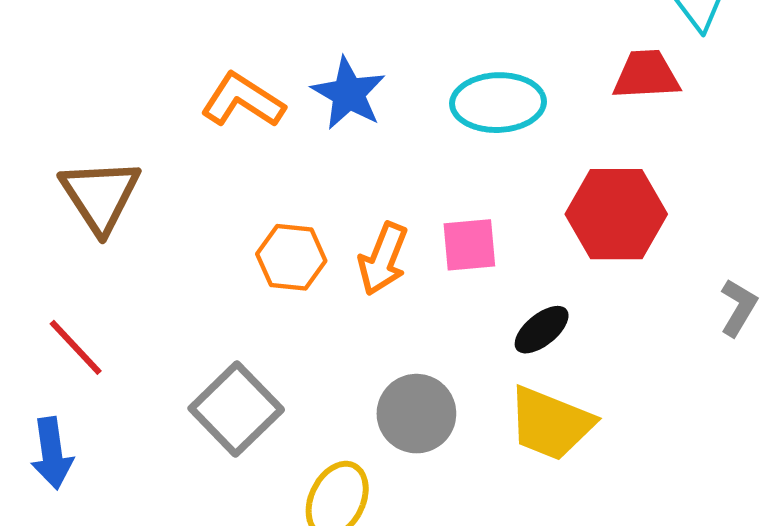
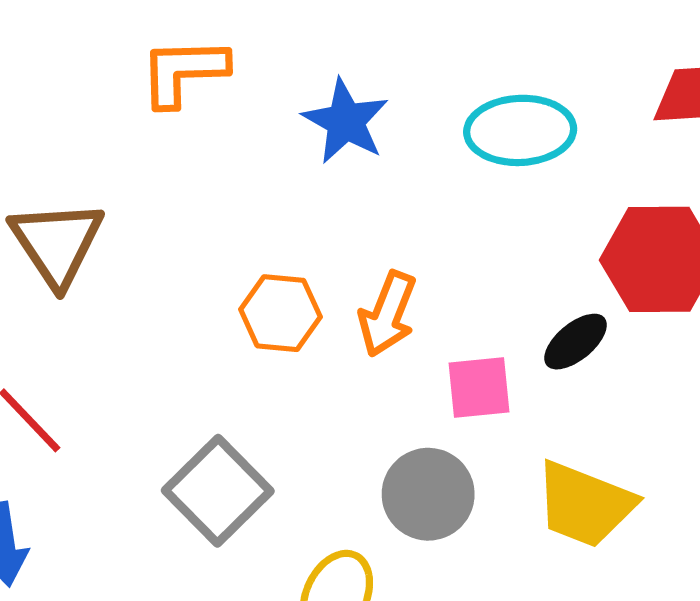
orange L-shape: (243, 100) -> (183, 72), moved, turned -34
pink square: (469, 245) -> (479, 387), moved
black ellipse: (542, 330) -> (576, 342), moved

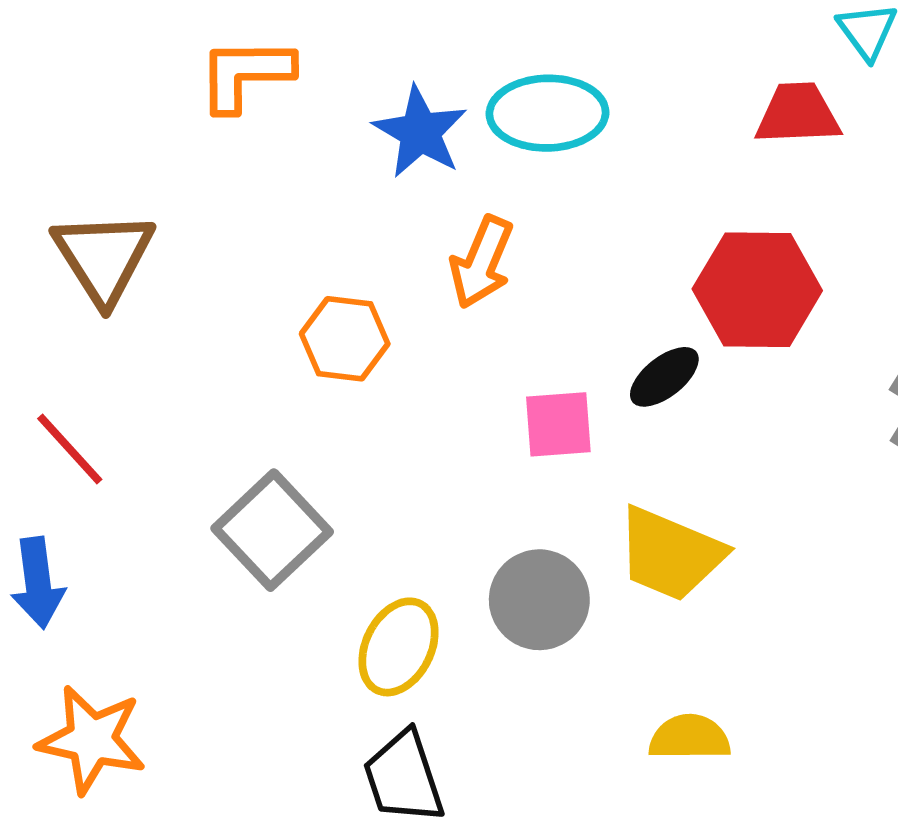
cyan ellipse: (520, 130) -> (548, 113), moved
orange arrow: (387, 314) -> (482, 262), moved
gray circle: (428, 494) -> (539, 600), moved

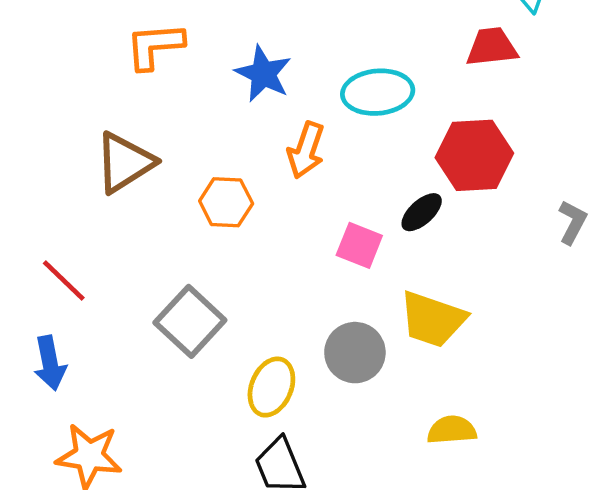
cyan ellipse: (548, 113) -> (378, 92), moved
brown triangle: (103, 257) -> (125, 163), moved, turned 34
pink square: (558, 424) -> (359, 245), turned 30

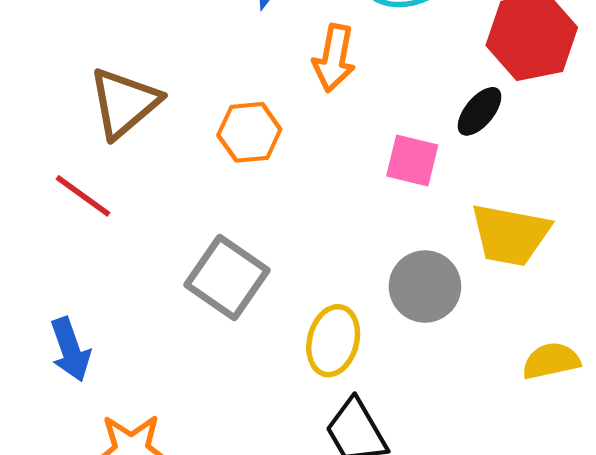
red line: (64, 281) -> (83, 196), moved

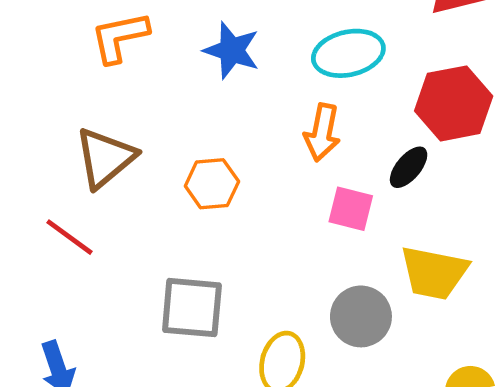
orange arrow: (334, 58) -> (322, 132), moved
gray square: (227, 277) -> (192, 308), turned -30

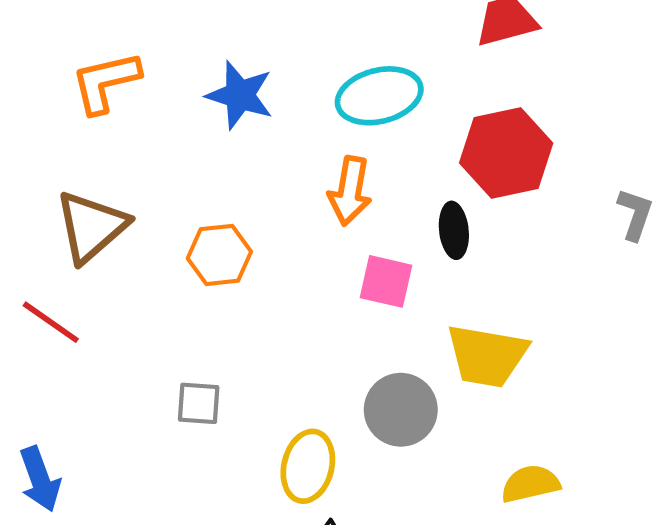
black ellipse: (409, 167) -> (454, 230), turned -45
gray square: (192, 308) -> (199, 403), size x0.6

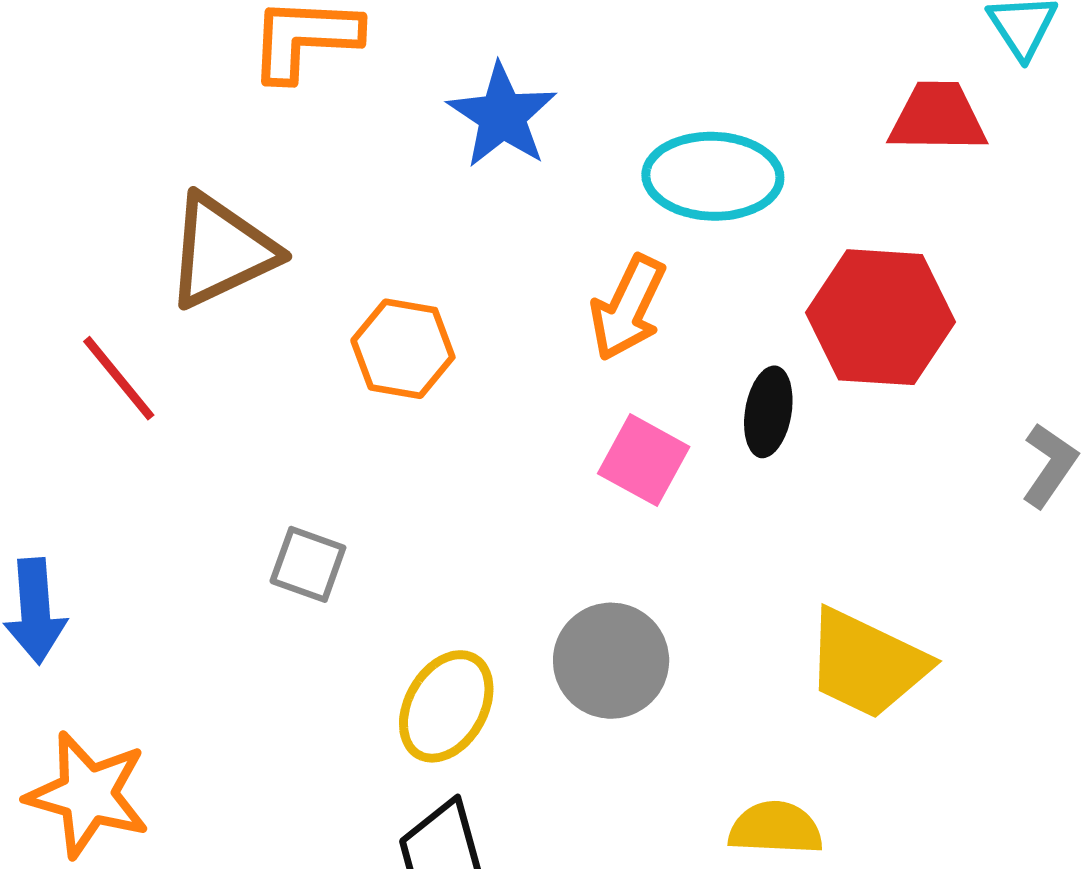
yellow trapezoid: (487, 356) -> (867, 664), moved

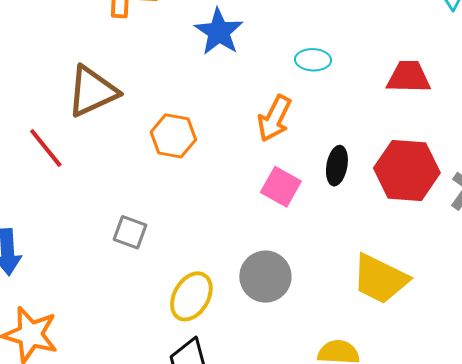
red trapezoid: (938, 117) -> (409, 77), moved
cyan ellipse: (713, 176) -> (313, 60), size x0.6
red hexagon: (880, 317) -> (407, 170), moved

